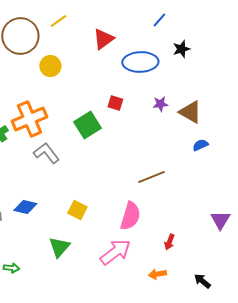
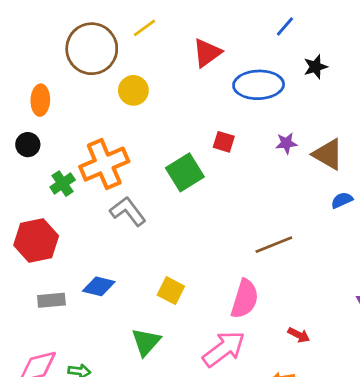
red arrow: (169, 242) -> (299, 335), turned -84

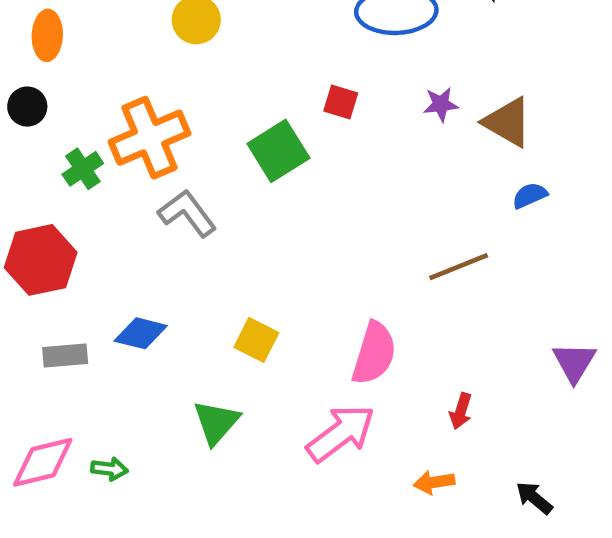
brown line: (274, 245) -> (459, 267), moved
red arrow: (299, 335) -> (461, 411), turned 80

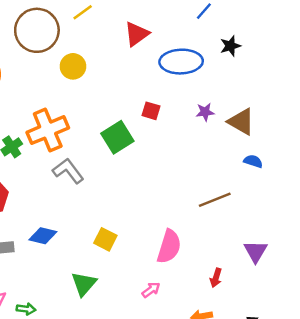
blue semicircle: (530, 195) -> (253, 161), turned 42
purple triangle: (574, 362) -> (256, 251), moved
pink arrow: (341, 433) -> (151, 290), size x0.5

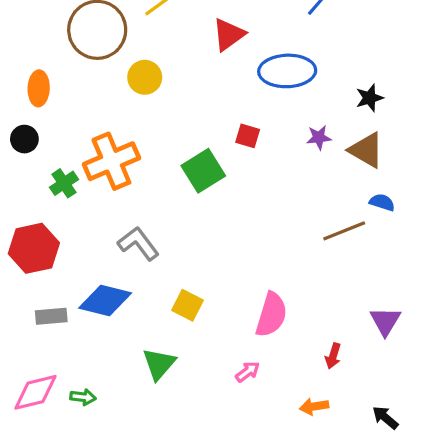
black star: (230, 46) -> (369, 98), moved
gray L-shape: (68, 171) -> (138, 244), moved
brown line: (215, 200) -> (344, 231), moved
blue diamond: (43, 236) -> (105, 300), size x1.4

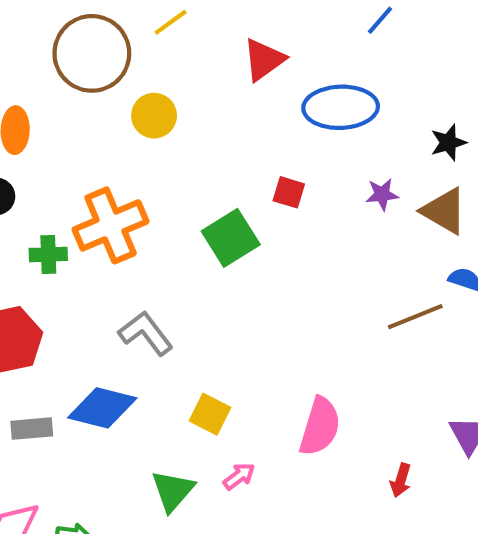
green cross: (64, 183) -> (48, 254), turned 32
pink arrow: (248, 372) -> (239, 476), moved

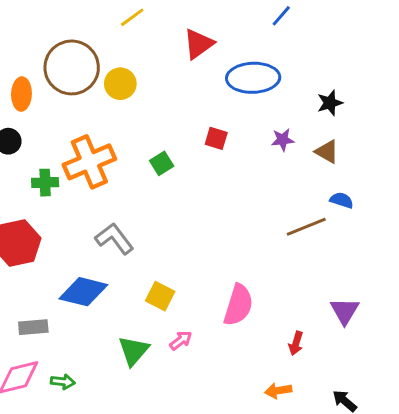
brown circle: (92, 53) -> (72, 67), moved
brown triangle: (444, 211) -> (327, 152), size x0.7
green square: (231, 238) -> (162, 163), moved, size x0.6
gray rectangle: (32, 429) -> (33, 327), moved

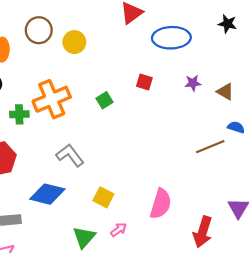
brown circle: (72, 67) -> (39, 30), size x0.7
black star: (330, 103) -> (227, 24), moved, turned 30
red arrow: (296, 343) -> (203, 232), size x1.8

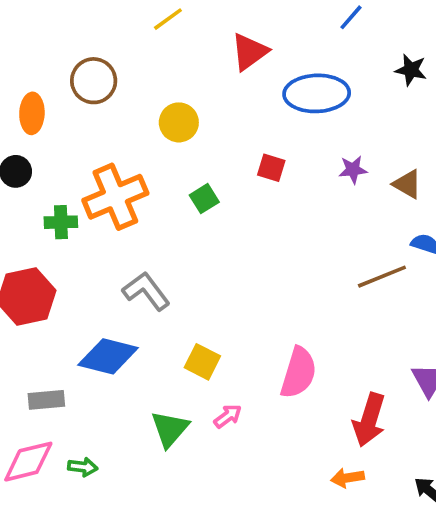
yellow circle: (74, 42) -> (179, 122), moved

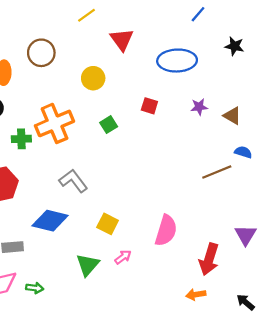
red triangle: (250, 52) -> (122, 40), moved, turned -30

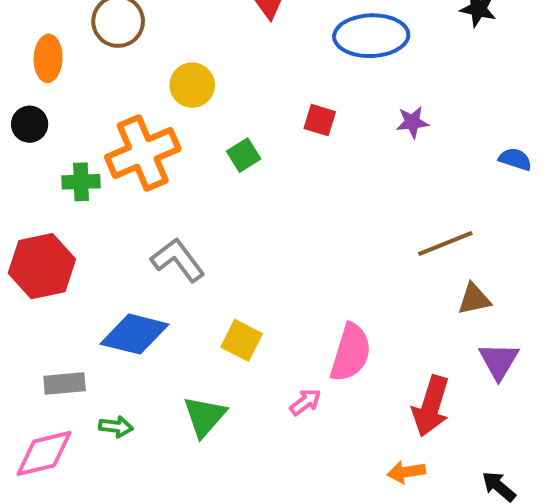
yellow circle: (93, 78) -> (192, 85), moved
brown triangle: (232, 116) -> (474, 299), moved, turned -42
blue semicircle: (243, 152) -> (515, 159), moved
pink arrow: (123, 257) -> (305, 402), moved
green arrow: (35, 288) -> (116, 427), moved

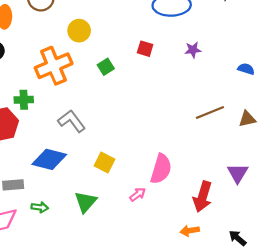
green cross: (81, 182) -> (24, 100), moved
brown triangle: (474, 299) -> (247, 119), moved

